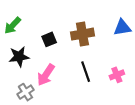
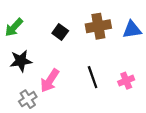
brown cross: (82, 34) -> (98, 26), moved
black square: (49, 39) -> (60, 32), moved, turned -32

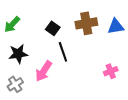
black line: (93, 77) -> (63, 52), moved
gray cross: (28, 99) -> (15, 84), moved

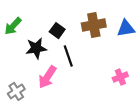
black star: (18, 54) -> (36, 48), moved

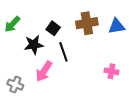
pink cross: (120, 77) -> (111, 71), turned 32
gray cross: (16, 91) -> (15, 85), turned -35

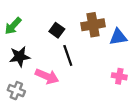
blue triangle: (117, 26) -> (118, 37), moved
black star: (34, 45) -> (20, 57), moved
pink arrow: (44, 71) -> (47, 76), turned -100

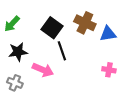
brown cross: (93, 25) -> (85, 23), turned 35
black square: (57, 30) -> (52, 28), size x1.5

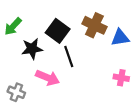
black star: (18, 52) -> (32, 49), moved

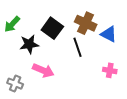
blue triangle: (120, 38) -> (109, 34), turned 36
black line: (69, 57) -> (78, 47), moved

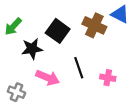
blue triangle: (109, 34) -> (120, 14), moved
black line: (78, 47) -> (79, 68), moved
pink cross: (110, 70) -> (108, 78), moved

